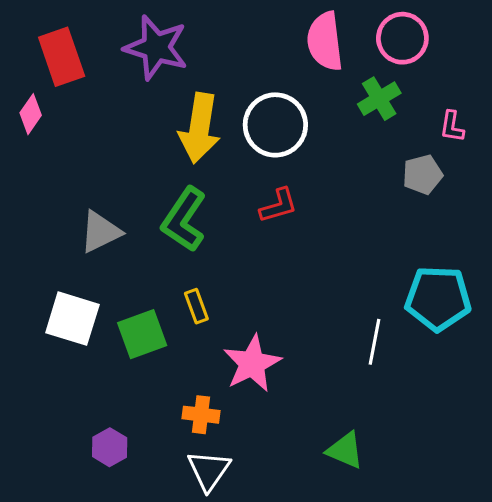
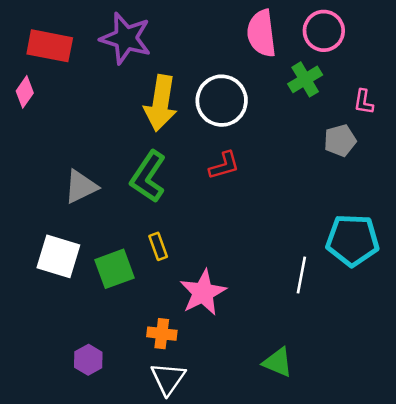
red rectangle: (62, 57) -> (50, 46), turned -60

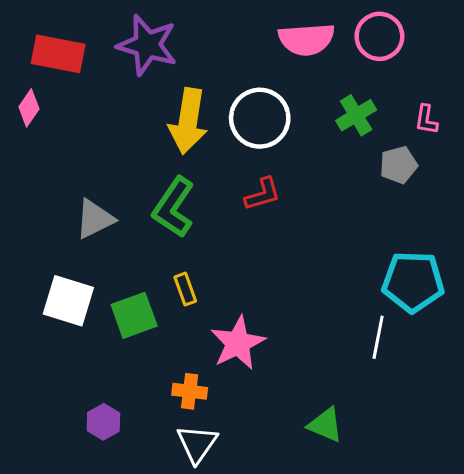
pink semicircle: (262, 33) -> (306, 39), turned -87
green cross: (305, 79) -> (356, 115), moved
white line: (301, 275) -> (378, 337), moved

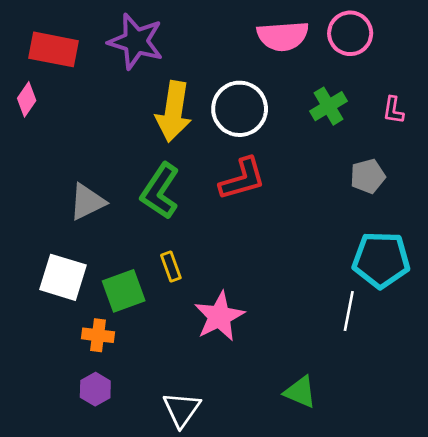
gray pentagon: (398, 165) -> (368, 176), moved
red L-shape: (263, 194) -> (242, 179), size x1.4
orange cross: (190, 391) -> (98, 335), moved

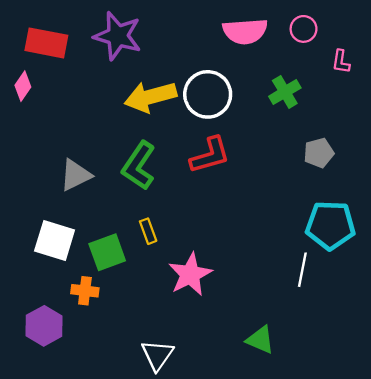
pink circle: (350, 33) -> (304, 29), size x0.7
pink L-shape: (393, 110) -> (341, 62), moved
yellow arrow: (174, 111) -> (150, 97), turned 66
purple hexagon: (95, 389) -> (44, 326), moved, size x1.4

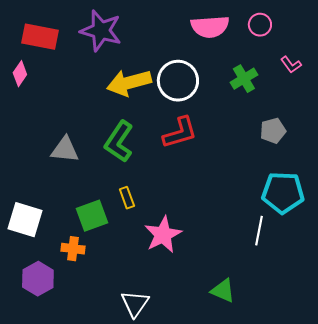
pink L-shape: (341, 62) -> (291, 65), moved, turned -45
gray triangle: (76, 175) -> (65, 150), turned 32
white square: (55, 240) -> (25, 220), moved

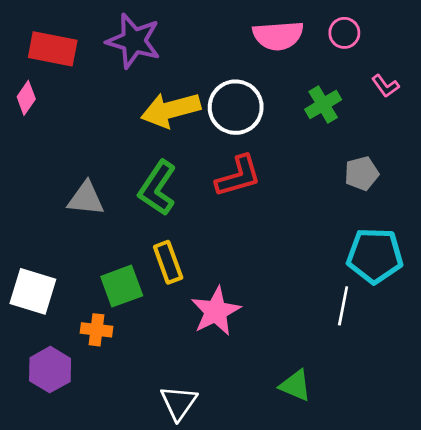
yellow rectangle: (127, 198) -> (168, 262), size x1.4

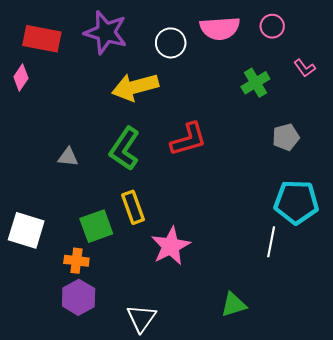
white circle: (236, 107) -> (171, 43), moved, size x0.7
gray triangle: (86, 199) -> (68, 157), size x0.7
purple hexagon: (50, 370) -> (79, 297), moved
green triangle: (295, 385) -> (233, 305), turned -40

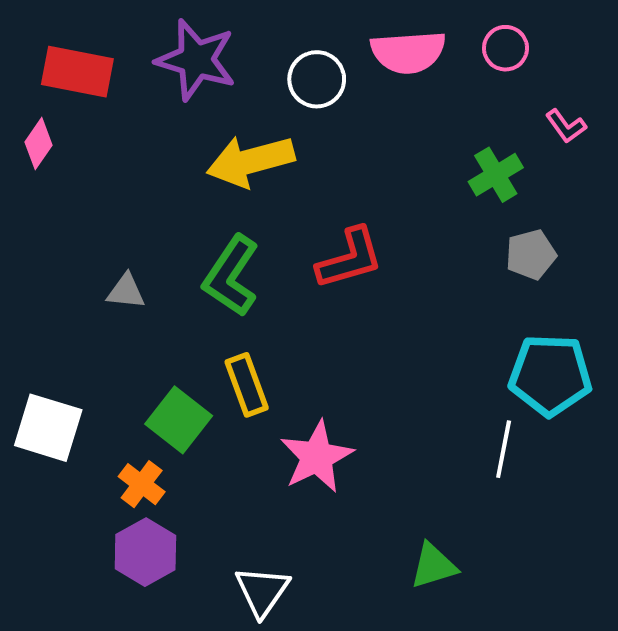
green cross: (255, 83) -> (496, 175), moved
green square: (96, 226) -> (179, 420), turned -32
orange cross: (76, 261) -> (142, 484), turned 30

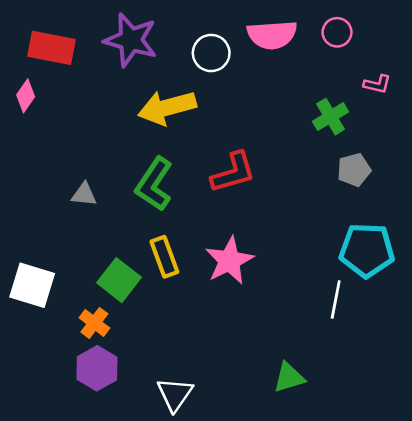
pink L-shape: (566, 126) -> (377, 84), turned -40
pink star: (317, 457) -> (229, 261), moved

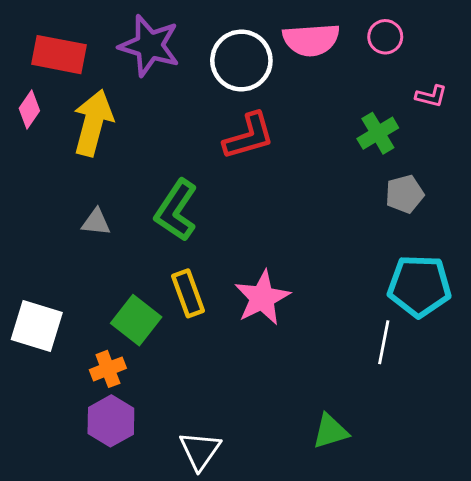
white circle: (211, 53) -> (241, 61), size x1.4
yellow arrow: (167, 108) -> (93, 123), moved, turned 120
red L-shape: (233, 172) -> (249, 136), moved
orange cross: (94, 323) -> (108, 369), turned 32

